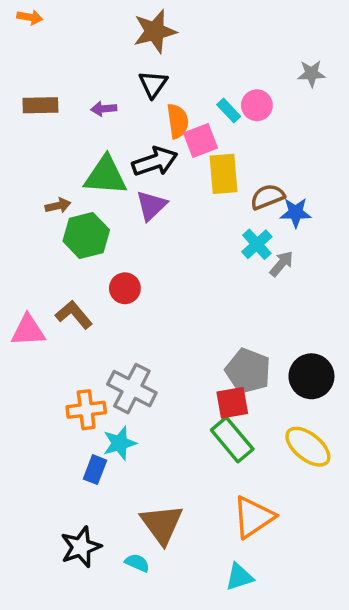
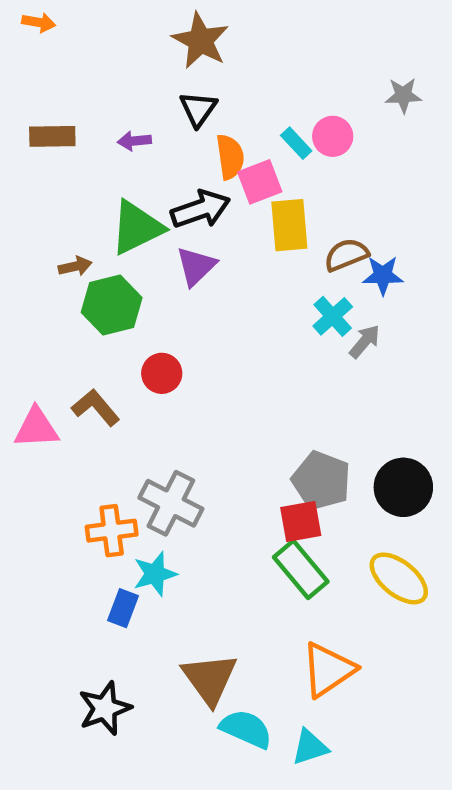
brown star: (155, 31) -> (200, 41), turned -30
green triangle: (106, 176) -> (137, 227), turned -30
cyan semicircle: (137, 563) -> (246, 729), moved, size x1.6

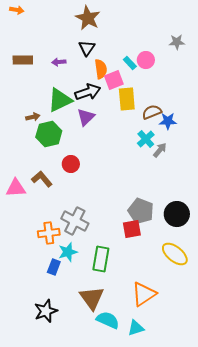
green rectangle: (301, 569) -> (101, 259), moved, turned 50

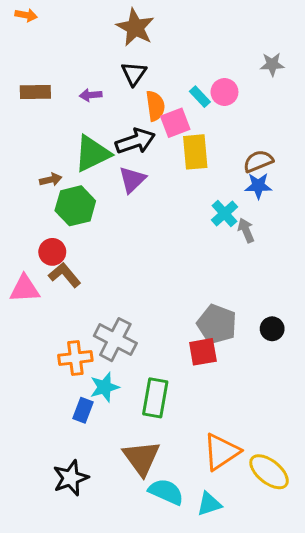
brown semicircle: (152, 112) -> (258, 161), moved
gray arrow: (160, 150) -> (246, 230), turned -63
red circle: (71, 164) -> (52, 252), moved
black circle: (177, 214) -> (272, 329), size x0.6
yellow ellipse: (175, 254) -> (269, 472), moved

